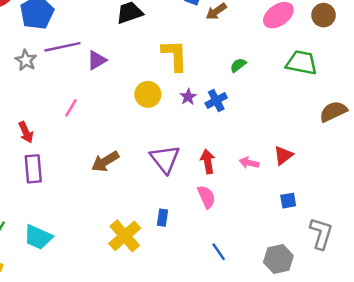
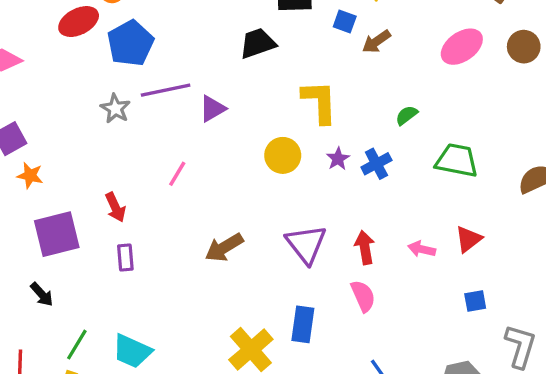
green trapezoid: (302, 63) -> (457, 160), moved
purple rectangle: (33, 169) -> (125, 257), size x0.7
blue rectangle: (163, 218) -> (303, 324), size x1.5

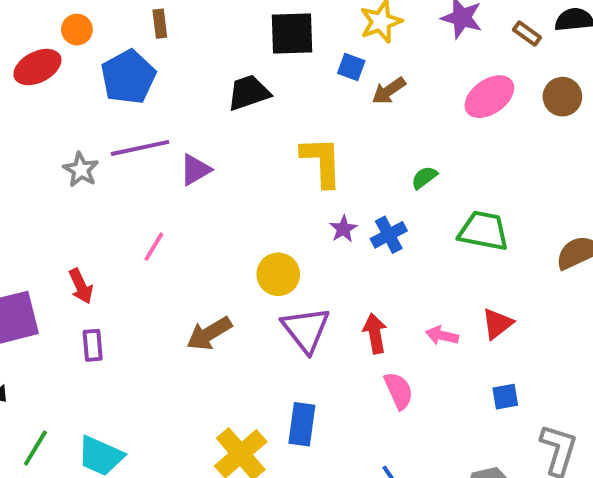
blue pentagon: (130, 43) -> (128, 77), moved
yellow circle: (283, 155) -> (278, 274), moved
pink semicircle: (363, 296) -> (399, 391), moved

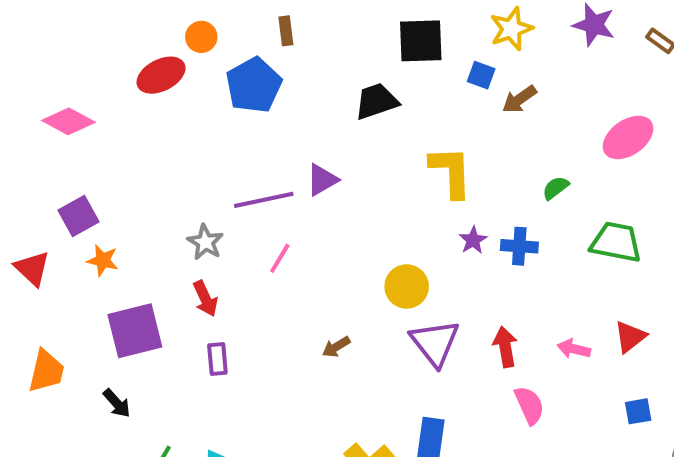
pink ellipse: (489, 97) -> (628, 138), moved
purple line: (140, 148) -> (264, 200), moved
gray star: (81, 170) -> (205, 242), moved
blue cross: (389, 235) -> (519, 246), turned 32
brown arrow: (209, 333) -> (336, 347), size x0.6

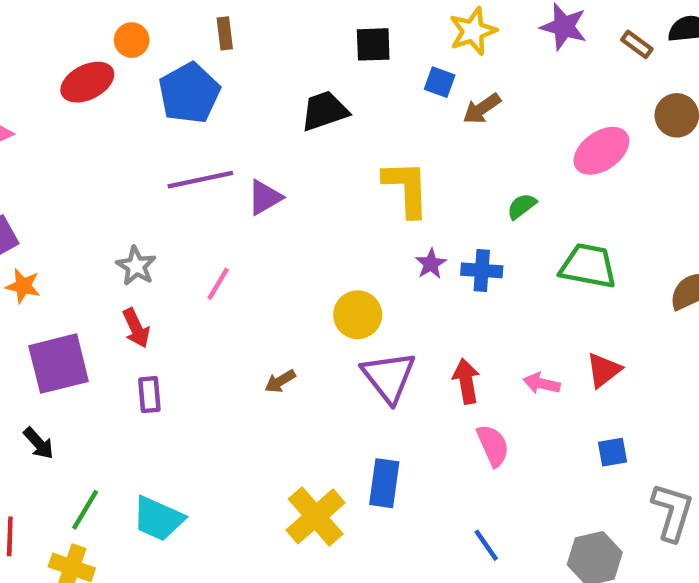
black square: (421, 41) -> (373, 44), size x0.7
purple line: (264, 200) -> (200, 180), moved

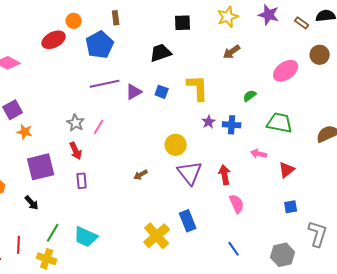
blue square: (440, 82) -> (162, 92), moved
pink line: (218, 284) -> (99, 127), moved
pink arrow: (542, 383) -> (259, 154), moved
blue rectangle: (384, 483) -> (188, 221), turned -30

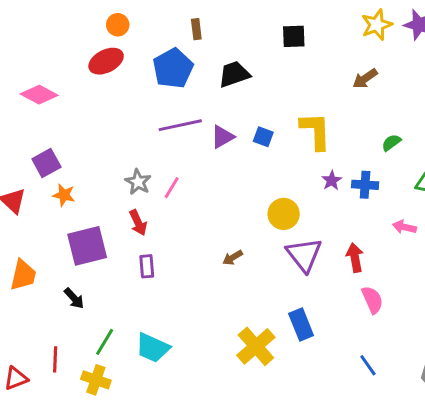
yellow star: (228, 17) -> (377, 25), moved
orange circle: (74, 21) -> (118, 25), moved
black trapezoid: (161, 53) -> (234, 74), moved

